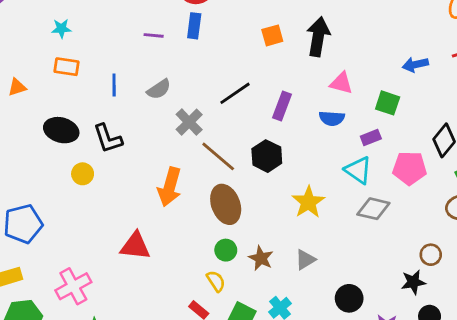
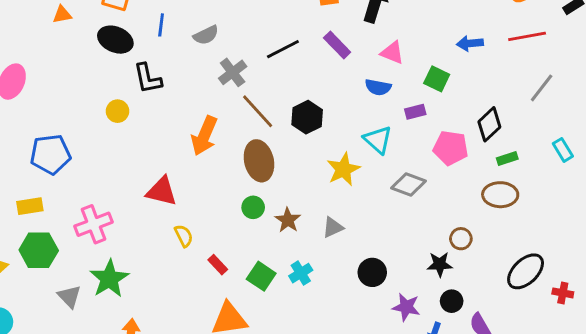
purple rectangle: (282, 106) -> (337, 45), moved, turned -72
black ellipse: (61, 130) -> (115, 40), moved
cyan triangle: (358, 170) -> (378, 140), moved
yellow semicircle: (216, 281) -> (184, 236), moved

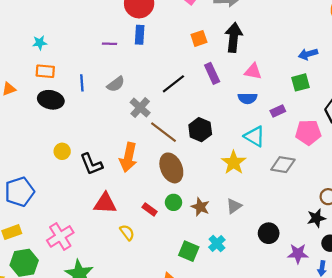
purple rectangle: (337, 45) -> (212, 73), turned 30
black L-shape: (148, 79) -> (91, 164), moved
green square: (437, 79) -> (300, 82), moved, turned -30
red rectangle: (218, 265) -> (150, 209), moved

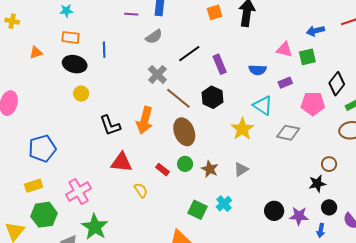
pink triangle: (253, 71) -> (284, 50), moved
purple rectangle: (212, 73) -> (220, 64), moved
gray semicircle: (116, 84) -> (154, 37), moved
yellow circle: (62, 151) -> (81, 94), moved
black circle: (269, 233) -> (274, 211), moved

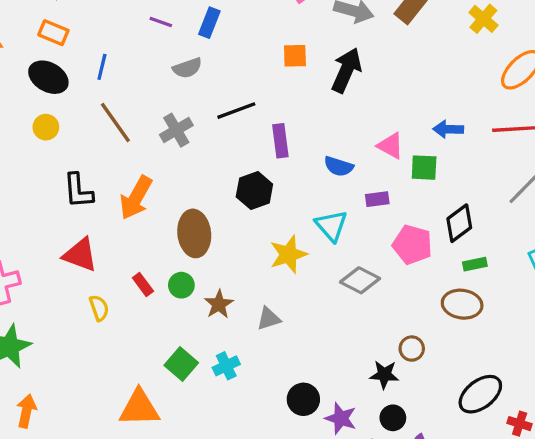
brown line: (178, 98) -> (115, 123), moved

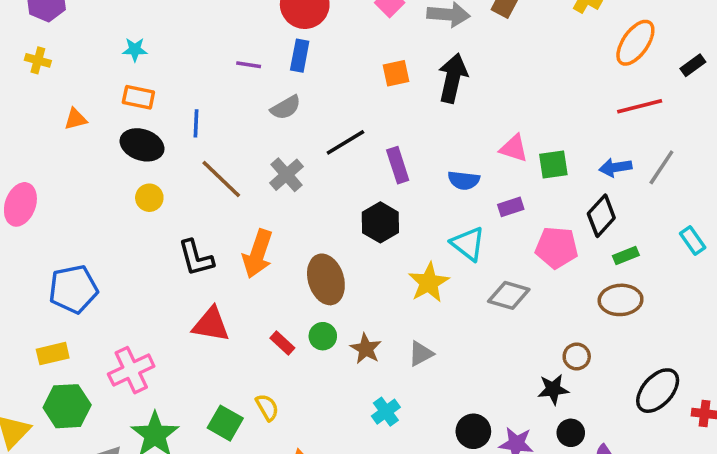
blue arrow: (448, 129) -> (615, 167), moved
yellow semicircle: (99, 308) -> (267, 407), moved
green square: (181, 364) -> (225, 423), moved

